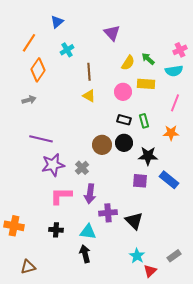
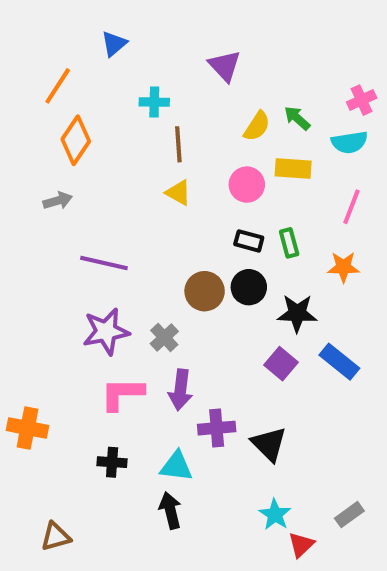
cyan cross: (67, 50) -> (154, 102), moved, turned 32
purple line: (41, 139) -> (104, 263), moved
purple square: (140, 181) -> (281, 364), turned 35
orange cross: (14, 226) -> (28, 428), moved

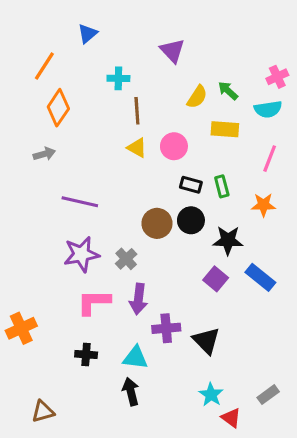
pink circle: (247, 185) -> (174, 146), moved
orange cross: (28, 428) -> (21, 328), turned -36
red triangle: (301, 545) -> (231, 418), turned -40

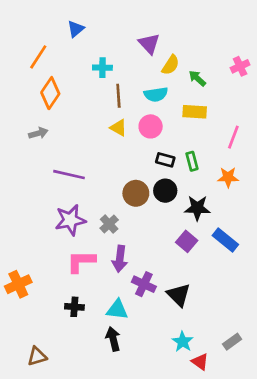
yellow semicircle: (197, 97) -> (171, 65), moved
cyan semicircle: (268, 109) -> (156, 94), moved
purple cross: (166, 328) -> (144, 284), turned 30

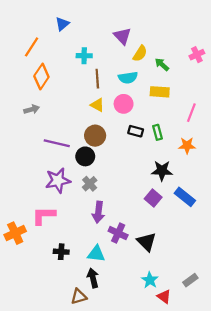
black circle: (165, 191) -> (85, 156), moved
brown circle: (136, 193) -> (95, 136), moved
pink L-shape: (81, 261) -> (44, 216), moved
brown triangle: (37, 356) -> (79, 297), moved

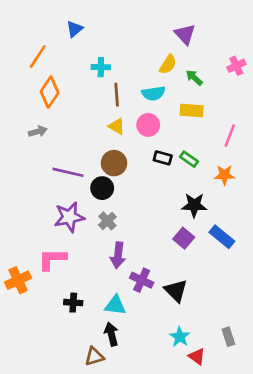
purple triangle: (122, 36) -> (185, 34), moved
green rectangle: (158, 132) -> (189, 159), turned -40
gray rectangle: (190, 280) -> (228, 337), turned -72

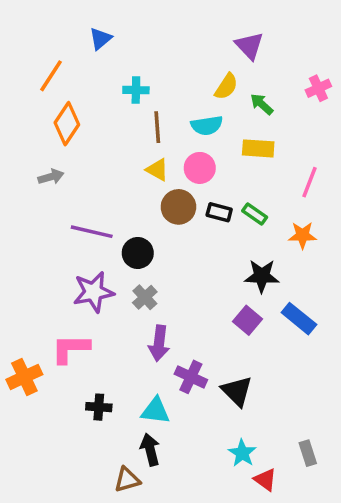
brown circle: (114, 163) -> (178, 207), moved

